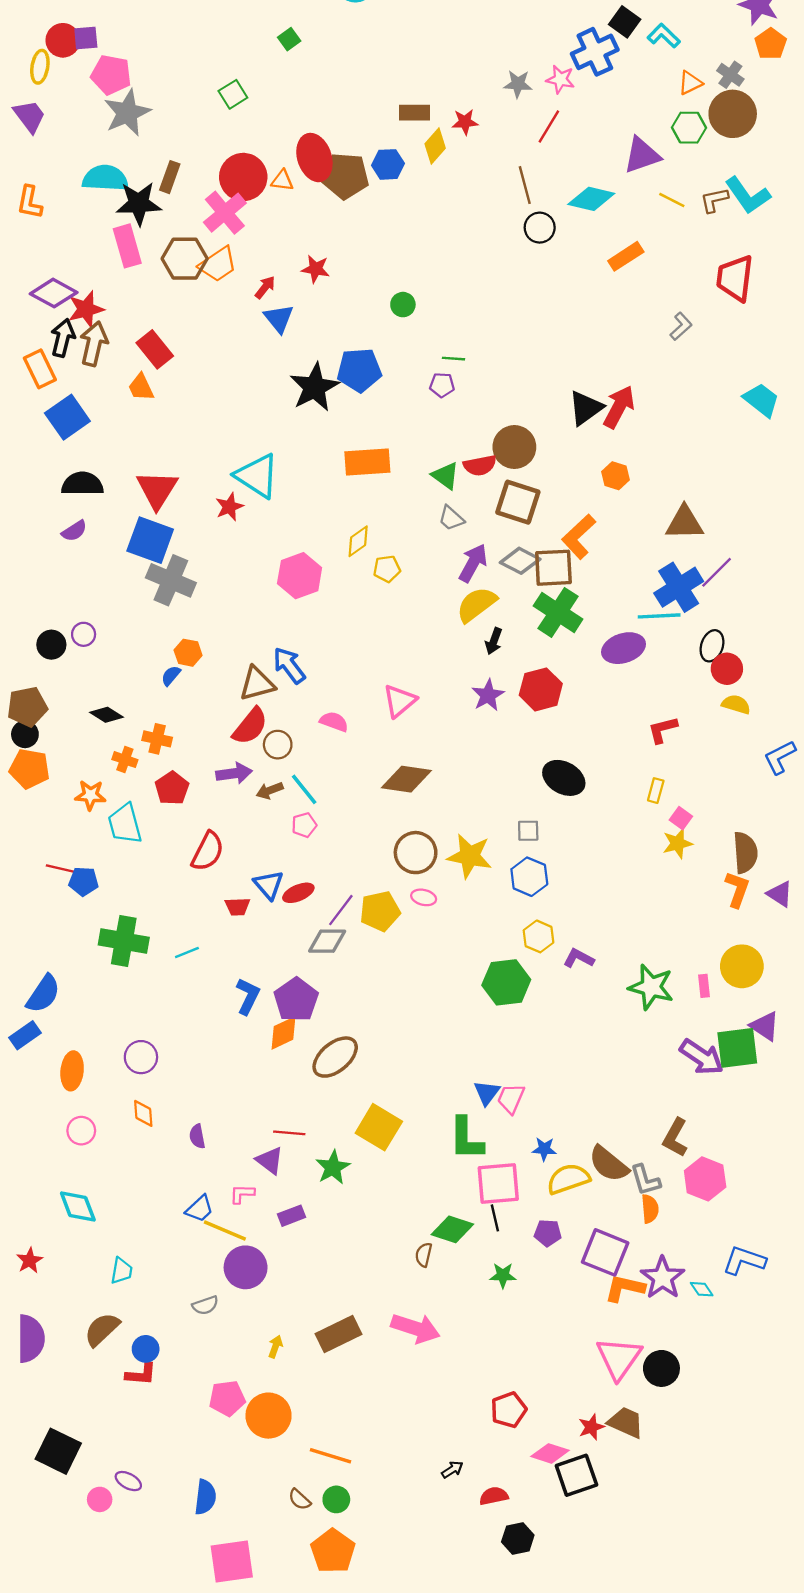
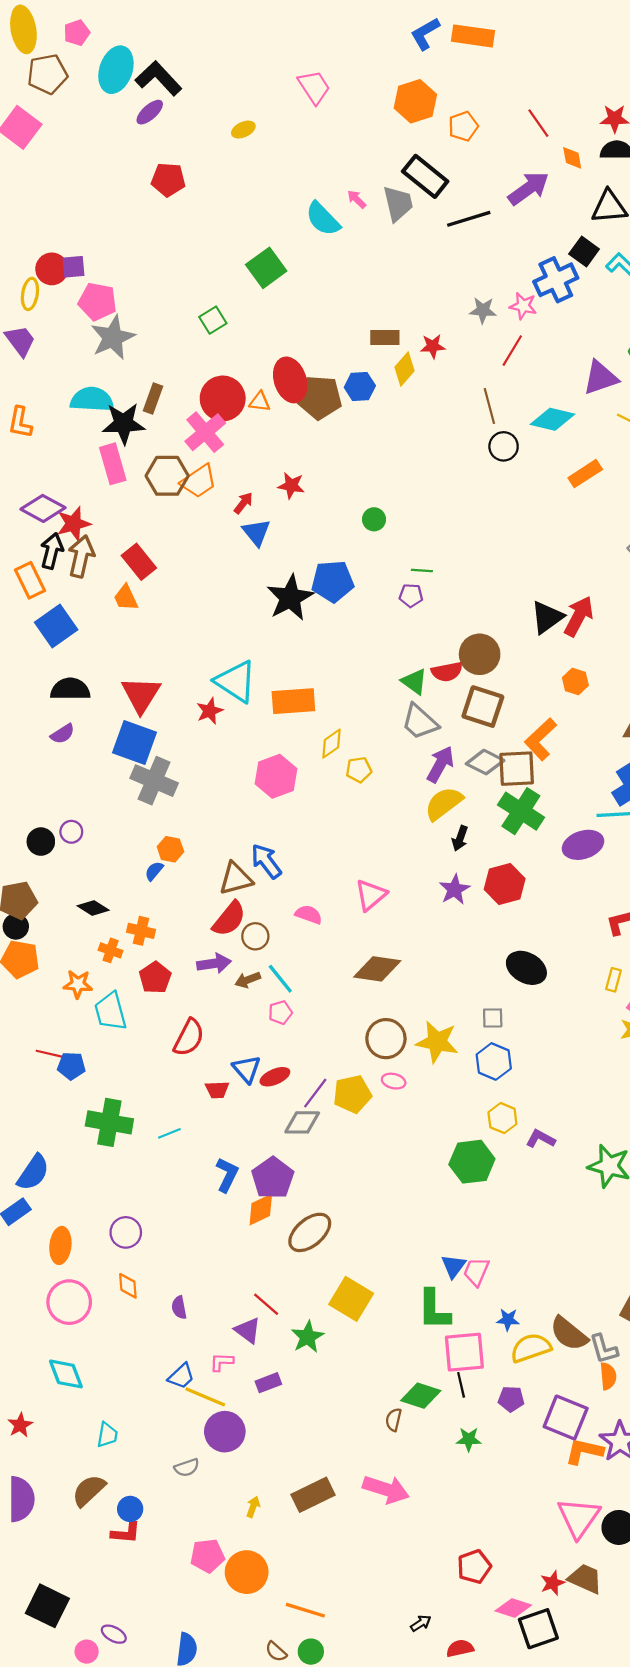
green square: (289, 39) -> (266, 268), size x1.8
orange rectangle: (367, 462) -> (293, 701), moved
gray trapezoid: (451, 518) -> (420, 722), size x1.5
pink circle: (81, 1131) -> (69, 1302), size x1.6
red line: (289, 1133) -> (266, 1304), turned 36

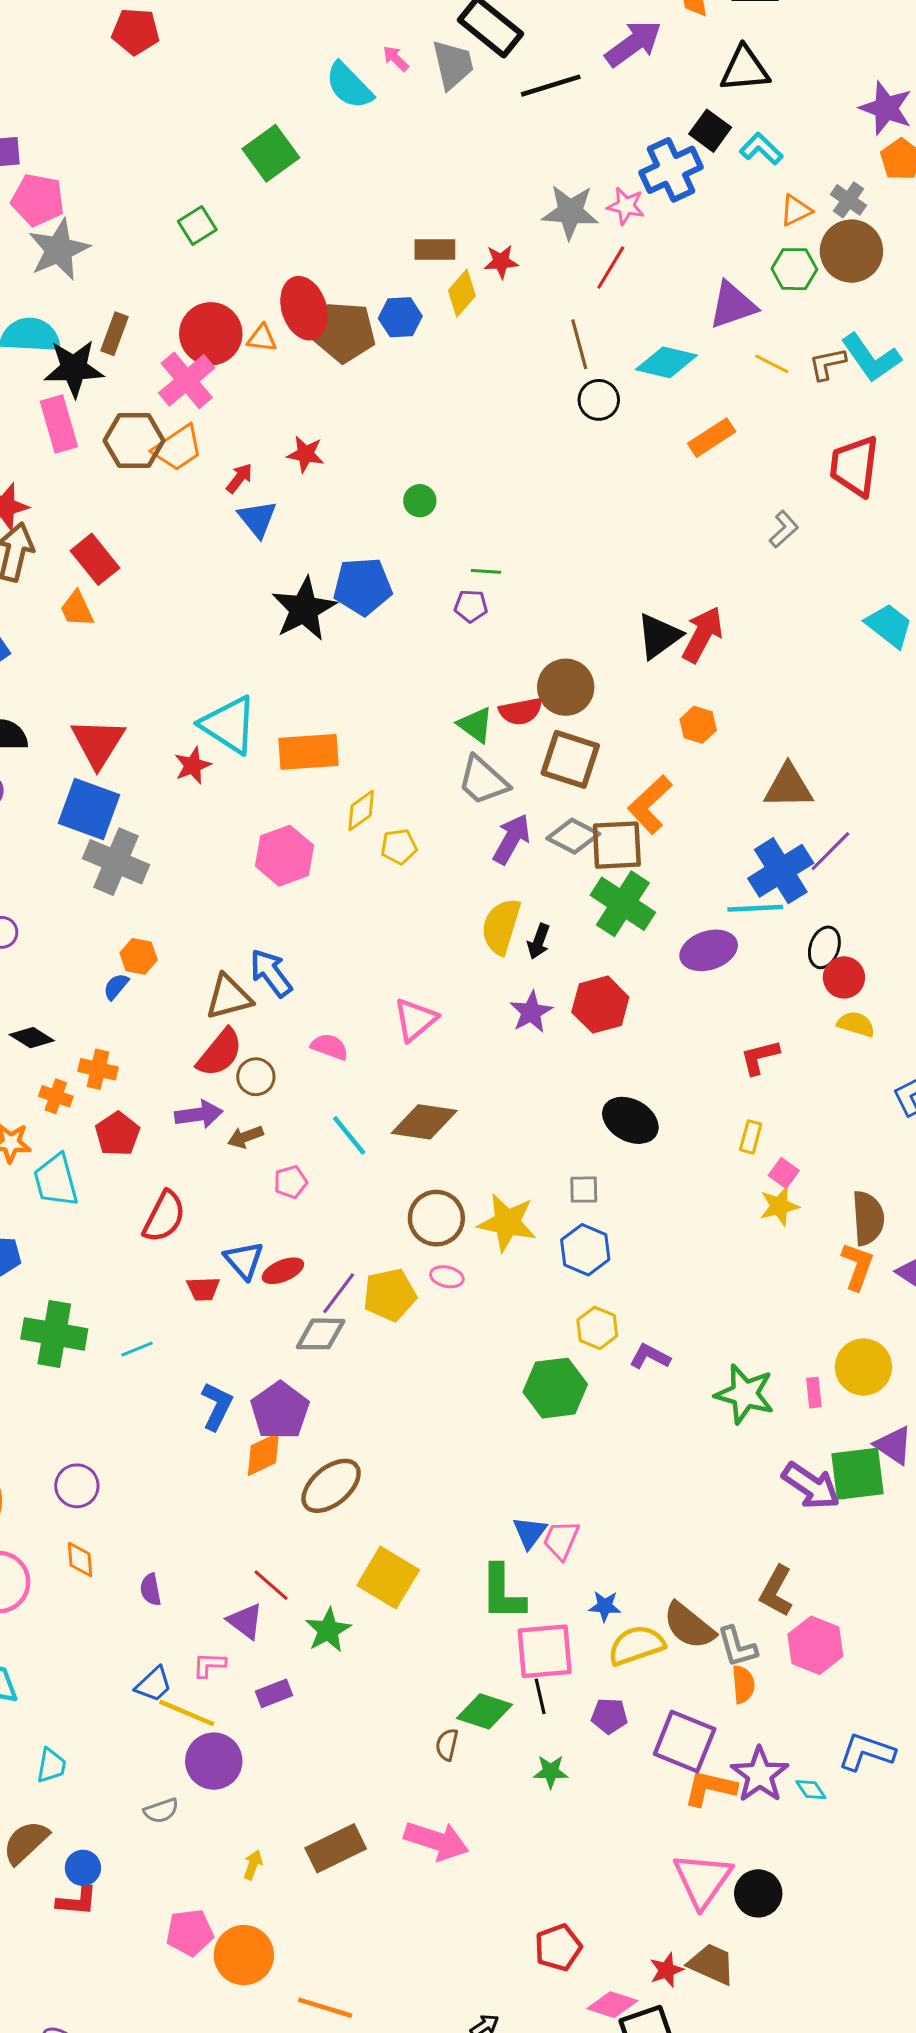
gray star: (483, 310) -> (570, 212), size x1.5
yellow semicircle: (444, 803) -> (501, 926), moved, turned -36
cyan line: (280, 979) -> (349, 1135), moved

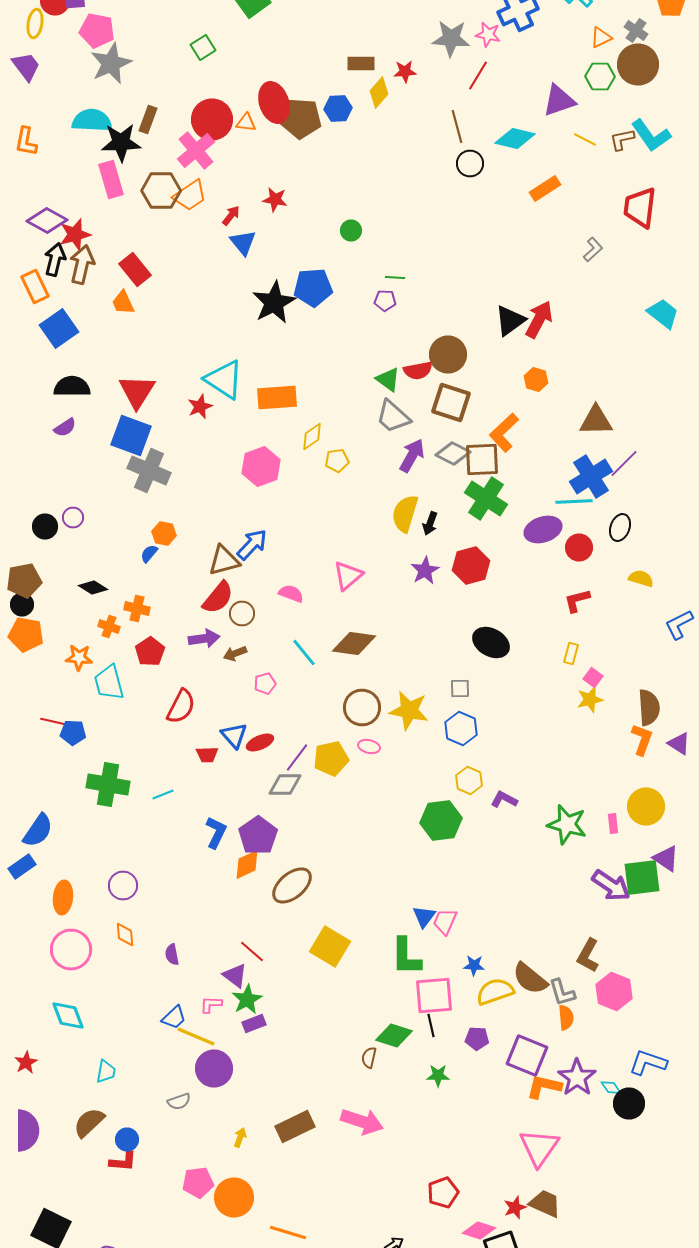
blue arrow: (271, 973) -> (252, 544), turned 80
red circle: (844, 977) -> (579, 548), moved
green star: (328, 1630) -> (247, 1000), moved
black circle: (758, 1893) -> (629, 1104), moved

